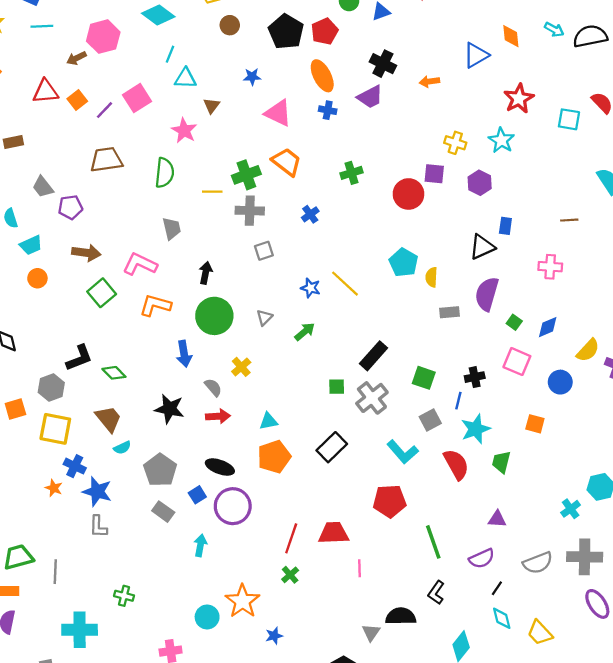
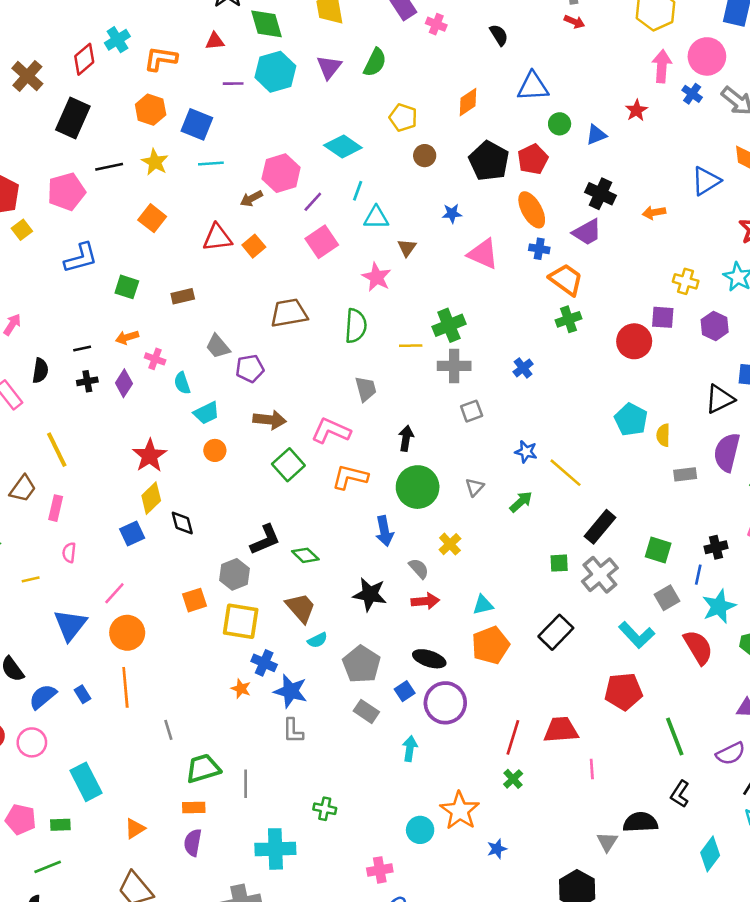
purple line: (105, 110) -> (313, 202), moved
orange trapezoid: (287, 162) -> (566, 280), moved
yellow line: (345, 284) -> (566, 473), moved

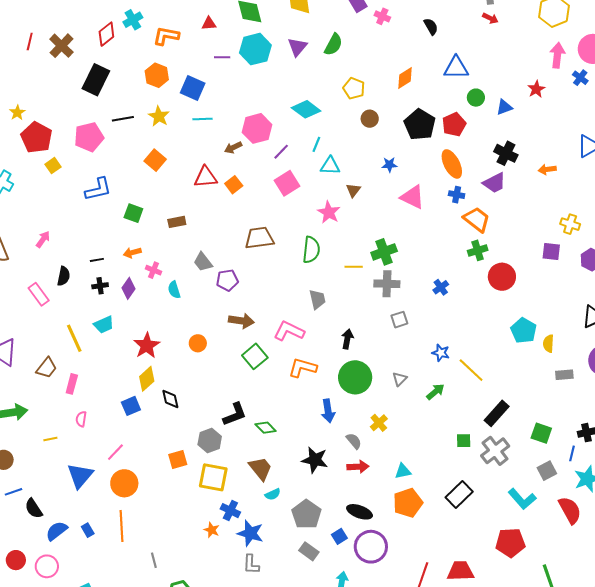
red circle: (634, 341) -> (502, 277), moved
cyan trapezoid: (206, 413) -> (104, 325), moved

